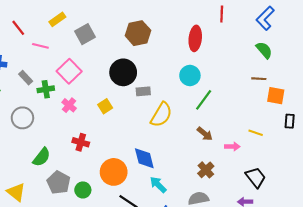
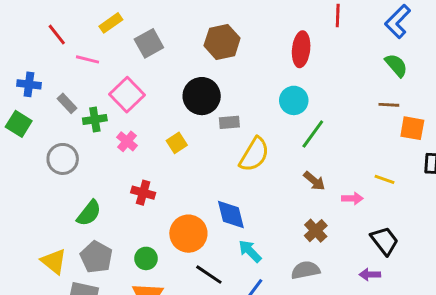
gray pentagon: (58, 183) -> (96, 257), moved

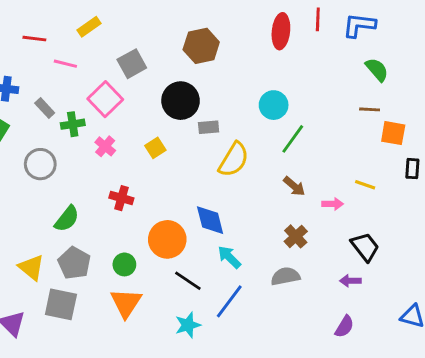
blue L-shape: (398, 21) -> (359, 25), moved, turned 52
red line: (57, 35) -> (34, 39), turned -45
gray square: (149, 43) -> (132, 64), moved
red ellipse: (301, 49) -> (281, 31), moved

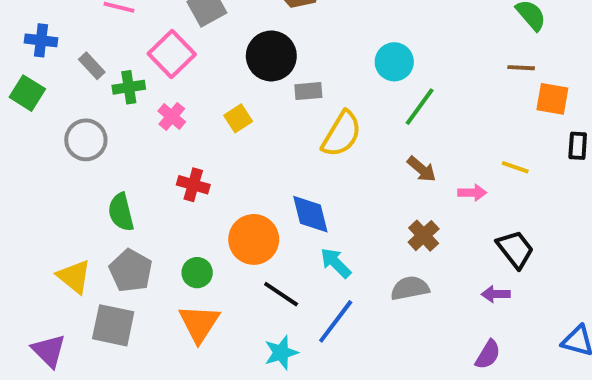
green semicircle: (67, 219) -> (121, 212), turned 128

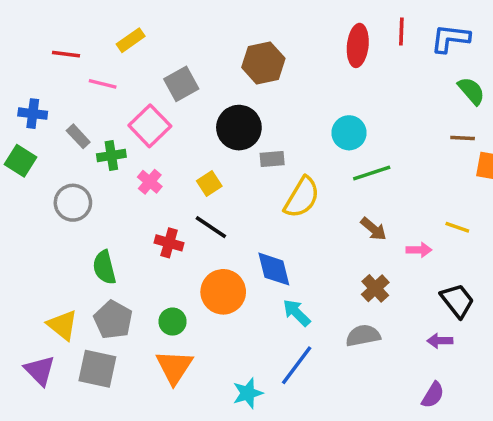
green line: (420, 107) -> (372, 173), turned 36
black line: (281, 294) -> (211, 227), moved
purple triangle: (49, 351) -> (40, 370), moved

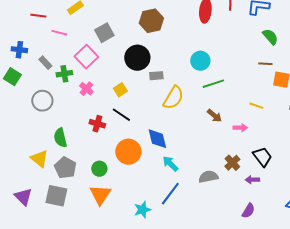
yellow line: (457, 227) -> (256, 106), moved
brown cross: (375, 288) -> (232, 163), moved
yellow triangle: (62, 325) -> (39, 159), moved

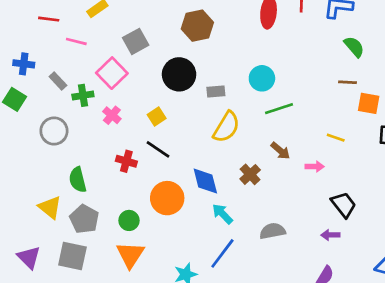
gray rectangle: (156, 76) -> (216, 91), moved
brown cross: (232, 163) -> (250, 174), moved

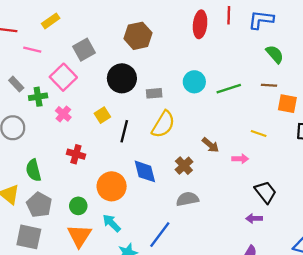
green line: (279, 109) -> (229, 89), moved
black line: (158, 149) -> (124, 131), moved, turned 70
cyan arrow: (222, 214) -> (112, 223), moved
gray semicircle: (272, 231) -> (187, 199), moved

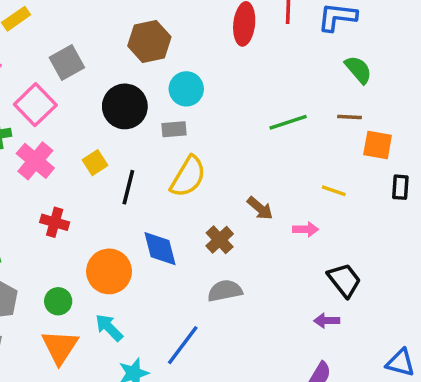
cyan circle: (194, 82) -> (186, 89), moved
pink cross: (63, 114) -> (35, 161), size x1.5

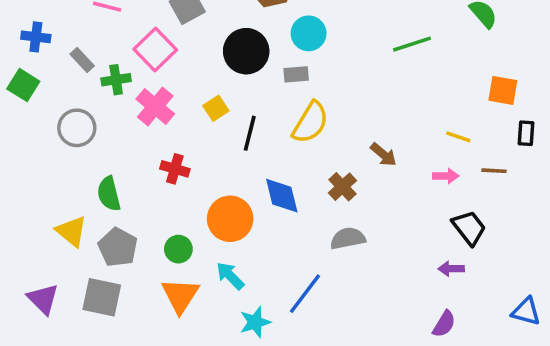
brown line: (350, 117) -> (494, 171), moved
green line: (288, 122) -> (412, 44), moved
pink arrow: (306, 229) -> (446, 176), moved

